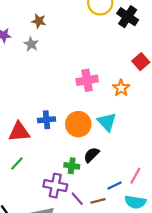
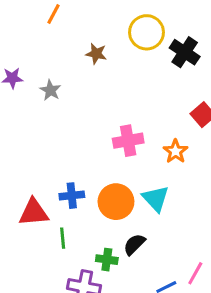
brown star: (39, 21) -> (96, 54), moved
green line: (17, 164) -> (63, 238), moved, turned -48

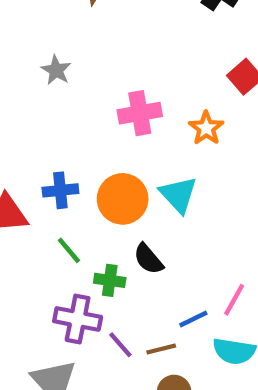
gray star: (50, 90) -> (56, 70), moved
green line: (63, 238) -> (69, 250), moved, turned -35
black semicircle: (134, 244) -> (148, 259), turned -85

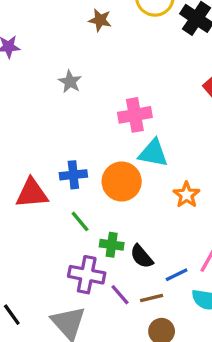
orange star: (206, 128) -> (187, 195), moved
cyan triangle: (178, 195) -> (153, 153), moved, turned -36
black semicircle: (148, 259) -> (142, 256), moved

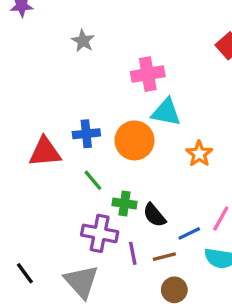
purple line: (120, 295) -> (133, 253), turned 30

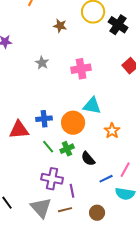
pink cross: (148, 74) -> (81, 69), moved
green cross: (125, 204) -> (67, 149), moved, turned -32
black semicircle: (154, 215) -> (88, 159), moved
brown line: (164, 257) -> (65, 210), moved

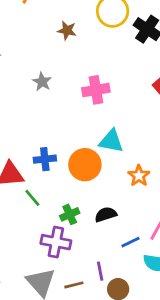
green line: (48, 147) -> (32, 198), moved
green cross: (67, 149) -> (70, 214), moved
black semicircle: (88, 159) -> (106, 214), turned 112
purple line: (72, 191) -> (100, 271), moved

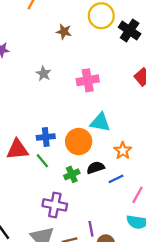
green line: (32, 198) -> (42, 161), moved
green cross: (70, 214) -> (72, 174), moved
black semicircle: (106, 214) -> (96, 168), moved
blue line: (131, 242) -> (116, 179), moved

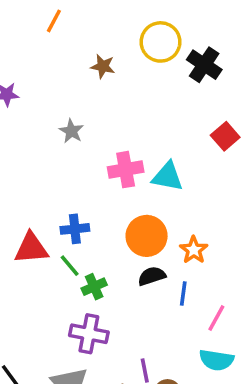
pink cross: (88, 80) -> (126, 170), moved
cyan triangle: (100, 122) -> (168, 176), moved
orange circle: (79, 142) -> (147, 236), moved
green cross: (72, 174) -> (94, 287), moved
blue line: (116, 179) -> (183, 294), turned -56

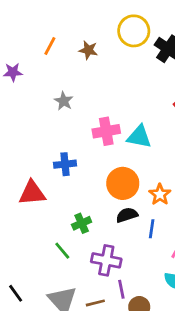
orange line: (54, 21) -> (50, 46), moved
blue cross: (75, 229) -> (65, 164), moved
green line: (70, 266) -> (62, 251), moved
purple cross: (89, 334) -> (106, 260), moved

